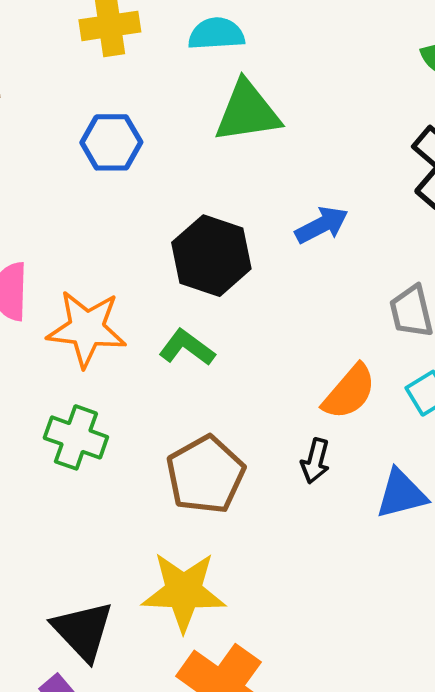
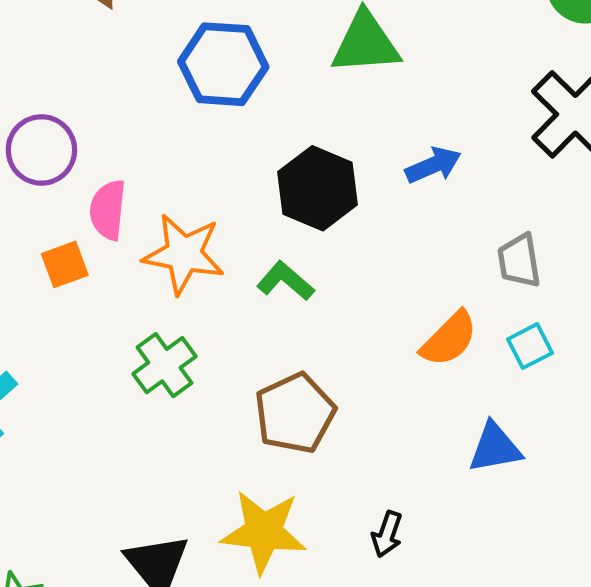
blue hexagon: (111, 142) -> (223, 64), size x1.4
green cross: (76, 437) -> (164, 365), turned 30
black arrow: (315, 461) -> (387, 534), moved

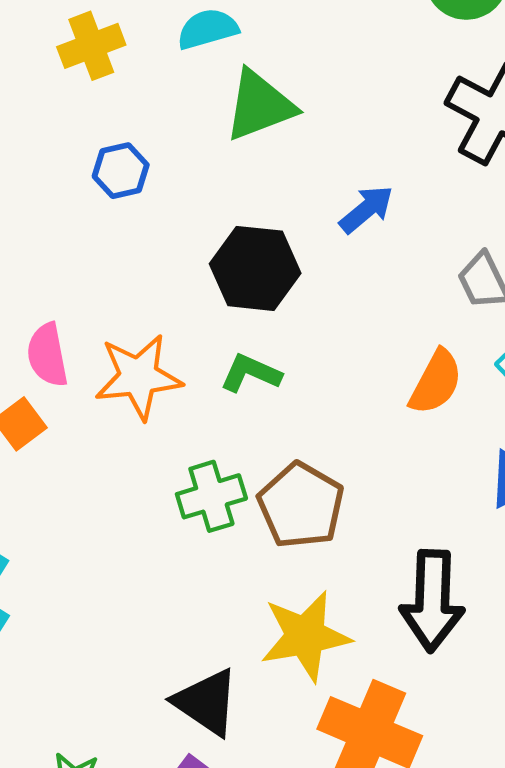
blue hexagon: (223, 64) -> (121, 171), size x0.6
green cross: (164, 365) -> (211, 496), moved, turned 36
black arrow: (387, 534) -> (432, 601), size x2.0

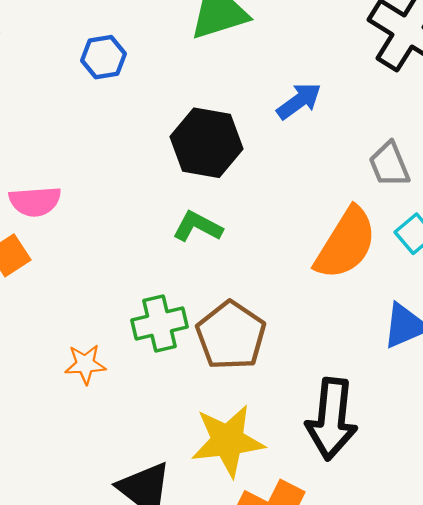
pink semicircle: (47, 355) -> (35, 201), turned -87
orange star: (138, 377) -> (85, 364), moved, size x0.6
orange semicircle: (436, 382) -> (346, 243), size x1.4

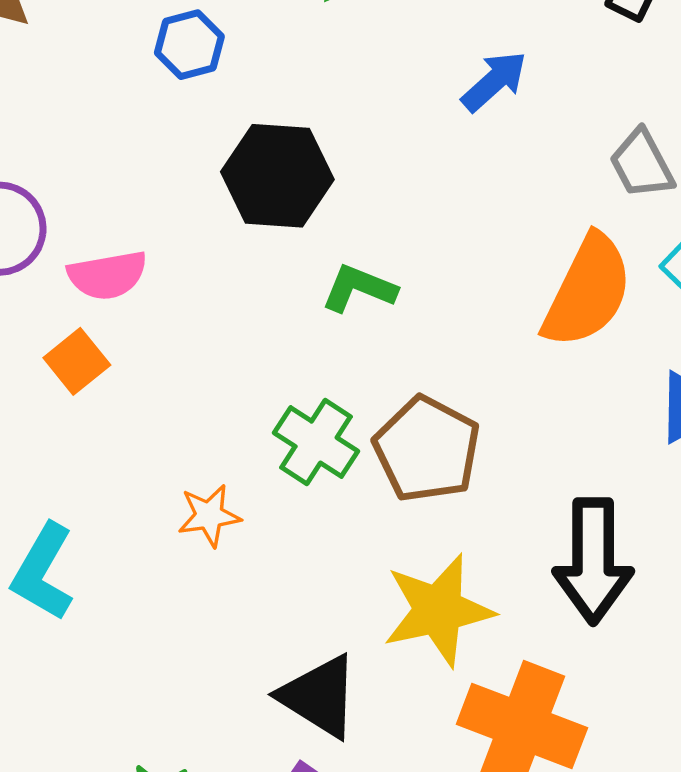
black hexagon: (206, 143) -> (277, 176), moved
green cross: (160, 323) -> (316, 442), turned -38

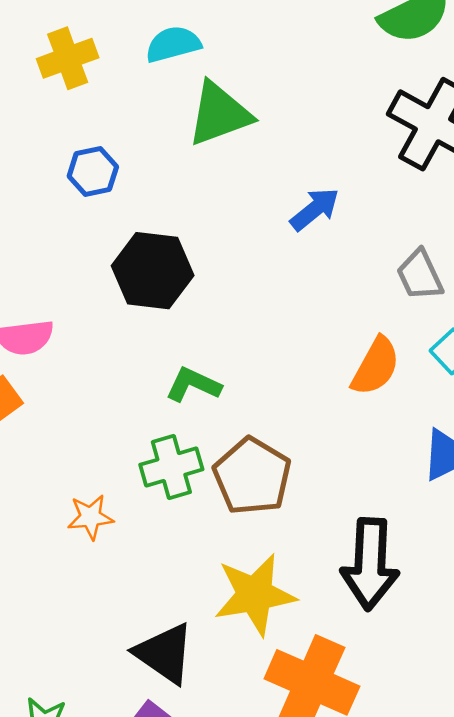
green L-shape: (359, 288) -> (193, 385), moved
orange semicircle: (588, 291) -> (376, 366), size x0.7
green cross: (316, 442) -> (171, 467), turned 38

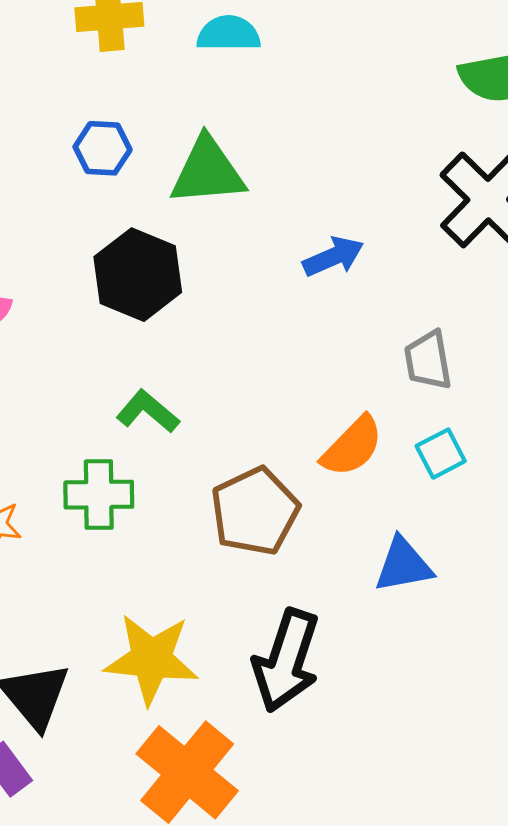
green triangle: (219, 114) -> (208, 171), moved
brown pentagon: (252, 476) -> (255, 511), moved

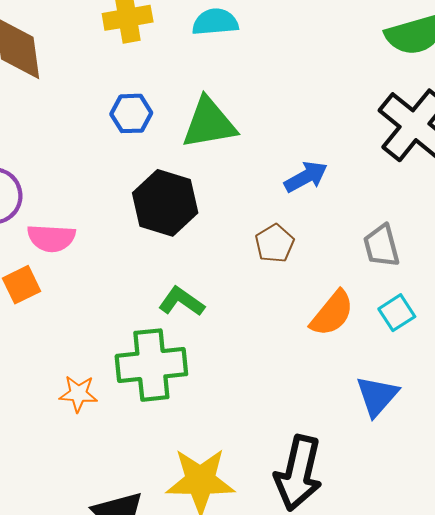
green cross: (99, 495) -> (151, 365), size x1.4
brown pentagon: (255, 511) -> (275, 243), moved, size x0.6
blue triangle: (403, 565) -> (377, 396), turned -33

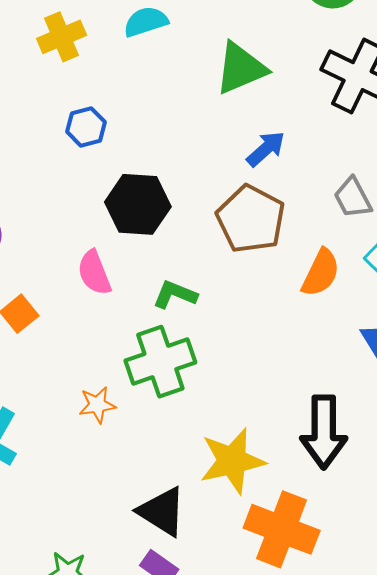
green triangle: (209, 123) -> (241, 68), moved
pink semicircle: (51, 238) -> (94, 273), moved, turned 78
brown pentagon: (275, 243) -> (251, 219), size x1.8

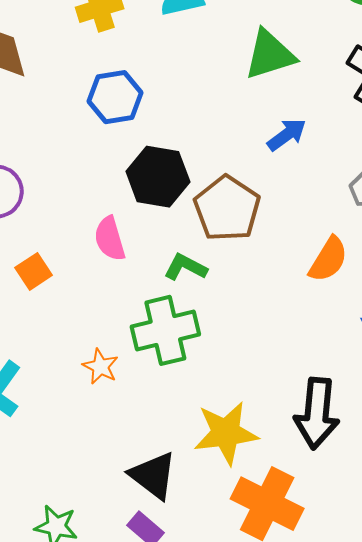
blue hexagon: (86, 127) -> (115, 97), size x1.4
brown pentagon: (251, 219) -> (227, 208), moved
orange star: (97, 405) -> (100, 367), turned 30

